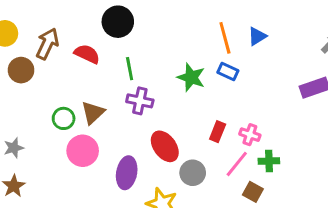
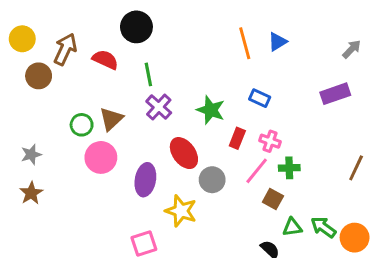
blue rectangle: (228, 72) -> (260, 98), moved
green star: (191, 77) -> (211, 110), moved
purple cross: (140, 101) -> (159, 107), turned 30

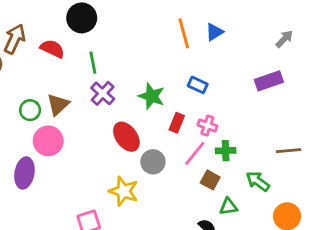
brown line: (356, 168) -> (288, 151), turned 60
purple ellipse: (145, 180) -> (24, 173), moved
green arrow: (323, 227) -> (258, 181), moved

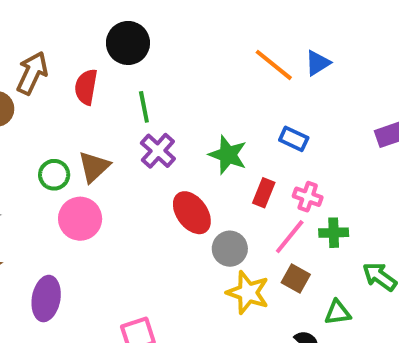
orange line: (184, 33) -> (274, 65), turned -36
red semicircle: (52, 49) -> (86, 87), turned -105
purple ellipse: (24, 173) -> (46, 299), moved
brown square: (210, 180) -> (296, 279), moved
yellow star: (124, 191) -> (248, 293), moved

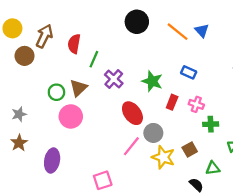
black circle: (128, 43) -> (137, 22), moved
blue triangle: (318, 63) -> (202, 31), turned -40
green line: (144, 107) -> (94, 59), moved, turned 35
pink line: (290, 237) -> (131, 146), moved
brown square: (296, 279) -> (190, 149), turned 32

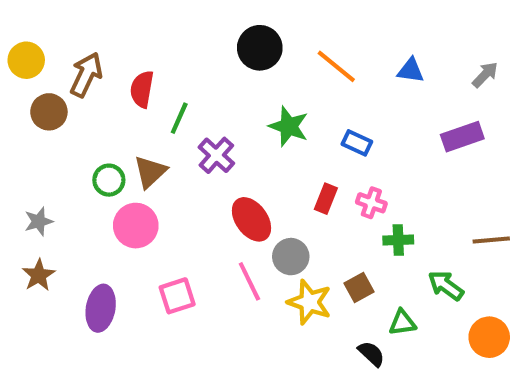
blue triangle: (202, 31) -> (411, 71), moved, turned -40
green star: (152, 81) -> (289, 126), moved
pink line: (131, 146) -> (249, 281), turned -65
pink square: (103, 180) -> (177, 296), moved

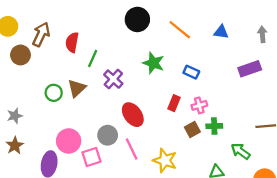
gray arrow: (485, 75) -> (262, 34), turned -49
pink cross: (371, 203) -> (199, 105), turned -35
pink circle: (136, 226) -> (69, 141), moved
gray circle: (291, 257) -> (108, 135), moved
brown square: (359, 288) -> (192, 129), moved

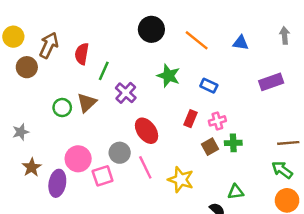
gray arrow: (262, 34) -> (285, 35), moved
brown star: (15, 146) -> (32, 167), moved
green arrow: (241, 151) -> (282, 170), moved

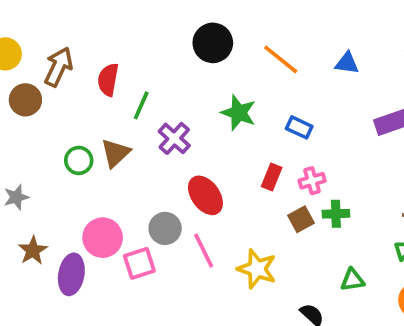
green triangle: (236, 192) -> (352, 280), moved

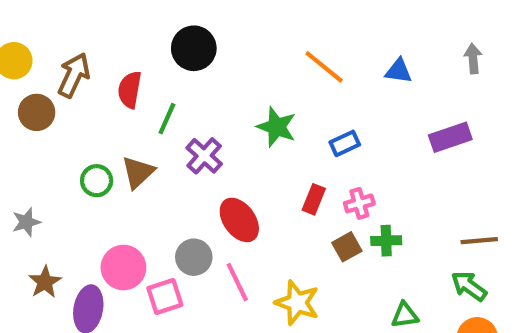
black circle: (213, 43) -> (194, 48), moved
blue rectangle: (299, 127) -> (345, 143), turned -50

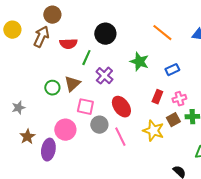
black circle: (194, 48) -> (105, 34), moved
red semicircle: (130, 90) -> (68, 44), turned -102
brown circle: (37, 112) -> (52, 15), moved
pink square: (165, 296) -> (85, 107), moved, turned 30
yellow star: (297, 303) -> (153, 131), moved

